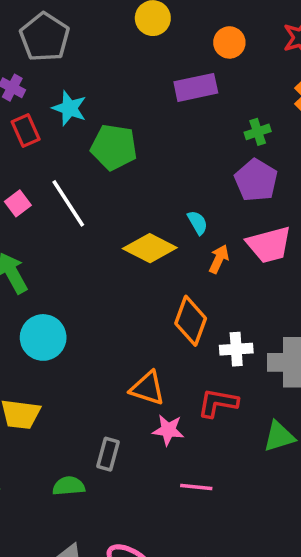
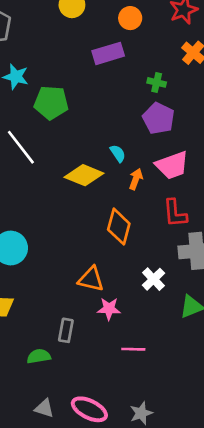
green cross: (258, 132) -> (157, 82), turned 36
white cross: (236, 349) -> (153, 279), moved, turned -35
red L-shape: (218, 403) -> (175, 213), moved, turned -100

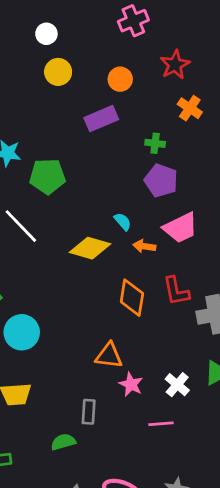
orange arrow: (136, 179) -> (144, 246), turned -96
red L-shape: (175, 213) -> (176, 291), moved
white cross: (153, 279) -> (177, 385), moved
pink star: (109, 309) -> (131, 384), turned 30

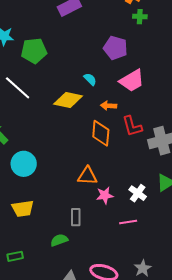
green cross: (155, 143) -> (140, 17), moved
orange arrow: (144, 246) -> (109, 106), moved
pink star: (131, 384) -> (105, 195), turned -30

